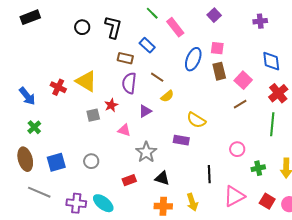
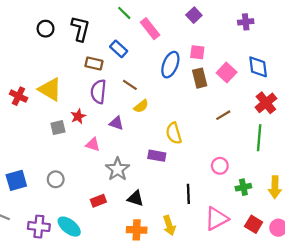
pink square: (243, 80) -> (227, 72), moved
purple triangle: (145, 111) -> (116, 123), turned 48
yellow semicircle: (196, 120) -> (174, 133), turned 42

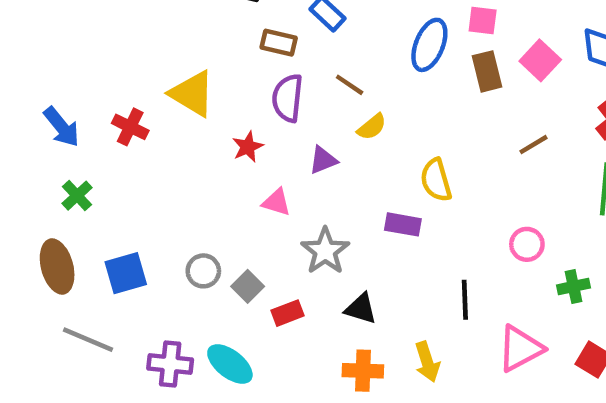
red cross: (19, 96) -> (130, 127), moved
purple triangle: (116, 123) -> (323, 160), turned -40
gray square: (58, 128) -> (248, 286), moved, turned -32

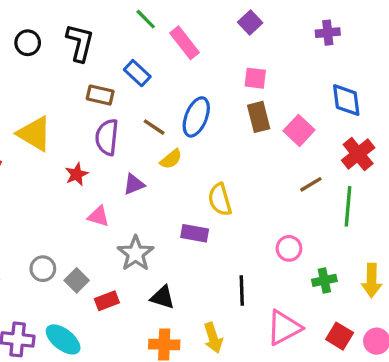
blue ellipse: (429, 45) -> (196, 117), moved
pink square: (540, 60) -> (299, 130), moved
brown line: (534, 145) -> (311, 184), moved

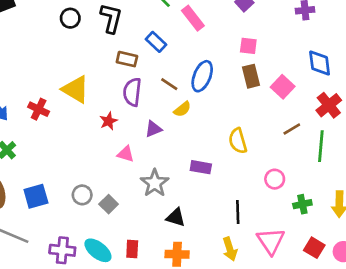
yellow semicircle: (220, 200) -> (238, 141), moved
red rectangle: (107, 301) -> (132, 249), moved, turned -66
pink triangle: (284, 328) -> (271, 241), turned -36
yellow arrow: (213, 338) -> (230, 249), moved

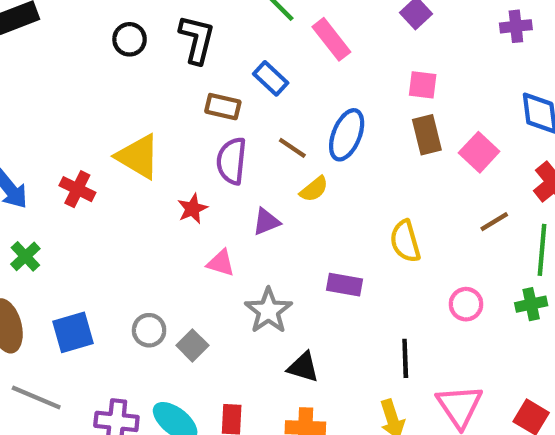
green cross: (302, 204) -> (531, 304), moved

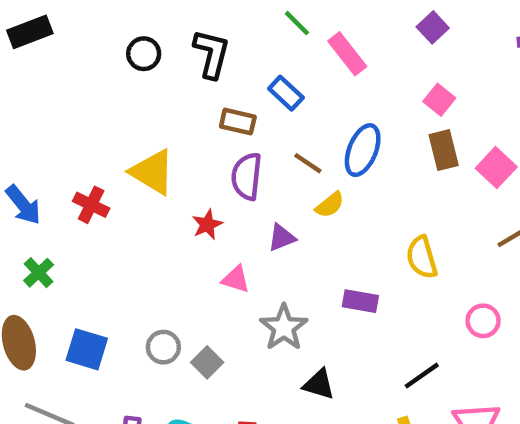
pink square: (423, 85) -> (439, 100), turned 32
blue square: (73, 332) -> (87, 349), turned 33
black line: (405, 358) -> (422, 376), turned 57

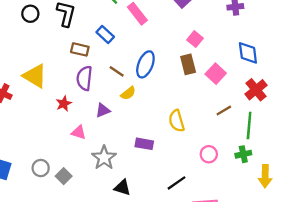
pink square: (439, 100) -> (195, 39), moved

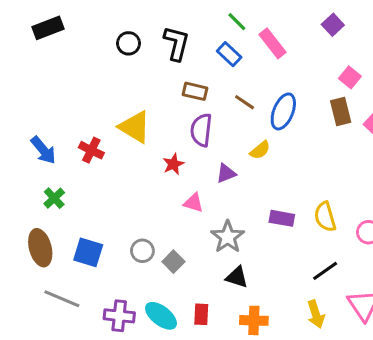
blue rectangle: (105, 34) -> (229, 54), moved
brown line: (117, 71) -> (245, 102), moved
yellow semicircle: (177, 121) -> (325, 217), moved
black triangle: (122, 188) -> (237, 277), moved

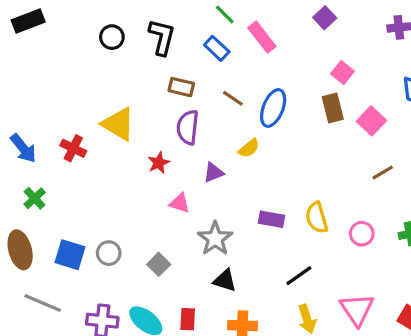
gray circle: (142, 251) -> (109, 253), moved
black line: (325, 271) -> (299, 276), moved

